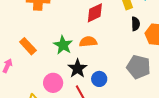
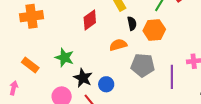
orange semicircle: (88, 42) -> (118, 45), moved

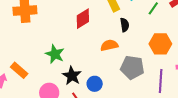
orange hexagon: (154, 30) -> (160, 44), moved
orange rectangle: (30, 65) -> (19, 70), moved

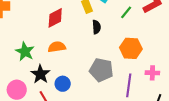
orange semicircle: (109, 45) -> (57, 47), moved

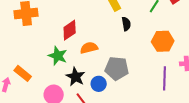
red diamond: (55, 18) -> (70, 30), moved
gray pentagon: (101, 70) -> (117, 68), moved

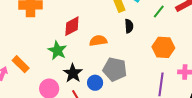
orange semicircle: (89, 48) -> (98, 41), moved

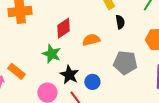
gray pentagon: (115, 69) -> (125, 63), moved

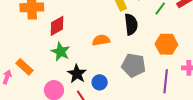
black semicircle: (120, 22) -> (131, 24), size x1.5
red diamond: (63, 28) -> (57, 26), moved

